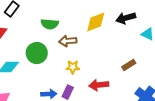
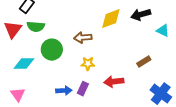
green semicircle: (50, 24) -> (36, 27), moved

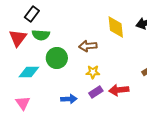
yellow diamond: (111, 19) -> (116, 27), turned -75
purple rectangle: (83, 89) -> (96, 92), moved, turned 32

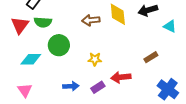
brown arrow: (88, 46) -> (91, 20), moved
purple rectangle: (96, 92) -> (98, 87), moved

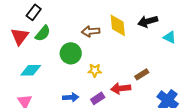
green semicircle: (43, 22) -> (43, 33), turned -54
green circle: (59, 45) -> (71, 53), moved
brown rectangle: (151, 57) -> (142, 74), moved

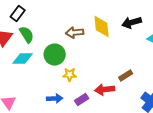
green semicircle: (43, 33) -> (27, 35), turned -72
cyan diamond: (31, 70) -> (23, 59), moved
yellow star: (95, 70) -> (70, 75), moved

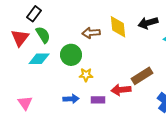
brown rectangle: (126, 76) -> (142, 76), size x1.5
purple rectangle: (82, 100) -> (98, 100), turned 32

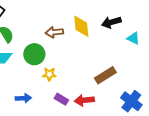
red arrow: (121, 90) -> (84, 100), moved
blue arrow: (71, 99) -> (23, 98), moved
purple rectangle: (98, 100) -> (61, 99), turned 32

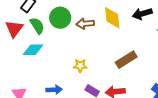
green circle: (34, 54) -> (60, 18), moved
brown rectangle: (105, 75) -> (126, 60), moved

